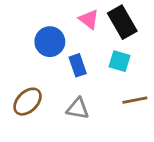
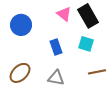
blue circle: (50, 42) -> (21, 25), moved

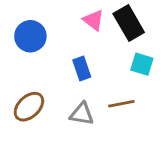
cyan square: (86, 44) -> (142, 64), moved
brown line: (97, 72) -> (121, 104), moved

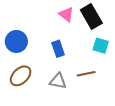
blue circle: (30, 36) -> (16, 41), moved

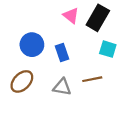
black rectangle: (91, 16) -> (98, 18), turned 60
blue circle: (16, 41) -> (32, 45), moved

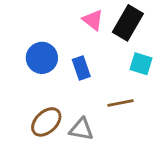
brown ellipse: (22, 81) -> (46, 122), moved
gray triangle: (62, 87) -> (81, 129), moved

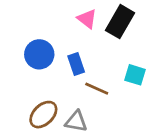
cyan square: (141, 64) -> (135, 75), moved
brown line: (121, 103) -> (97, 89), moved, turned 35

